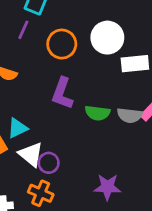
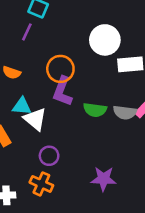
orange circle: (62, 44) -> (60, 69), moved
cyan triangle: (17, 128) -> (22, 106), moved, turned 30
white triangle: (31, 154) -> (35, 119), moved

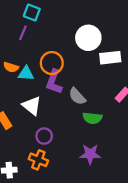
cyan triangle: (22, 106) -> (26, 74), moved
green semicircle: (95, 110) -> (92, 118), moved
gray semicircle: (125, 112) -> (77, 96), moved, turned 42

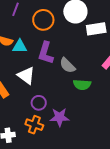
orange circle: (52, 63) -> (43, 20), moved
purple star: (90, 154) -> (59, 117), moved

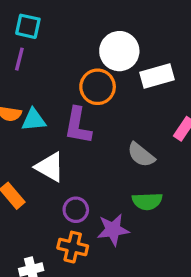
orange circle: (43, 20) -> (98, 87), moved
gray semicircle: (67, 65) -> (141, 155), moved
green semicircle: (82, 85) -> (147, 201), moved

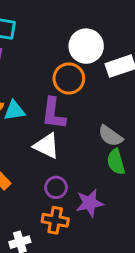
white triangle: (50, 167) -> (47, 146), moved
green semicircle: (147, 201) -> (116, 162), moved, turned 80

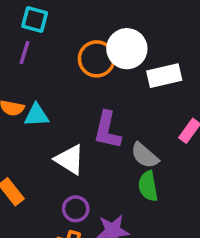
orange circle: (69, 78) -> (97, 59), moved
purple L-shape: (53, 114) -> (107, 130), moved

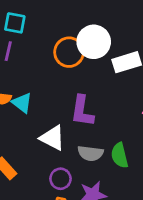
cyan triangle: (36, 115) -> (22, 103), turned 45
gray semicircle: (145, 155) -> (90, 153), moved, turned -30

